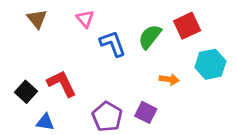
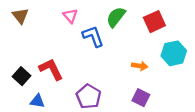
brown triangle: (37, 19) -> (20, 16), moved
green semicircle: (150, 37) -> (116, 17), moved
purple square: (146, 112) -> (141, 98), moved

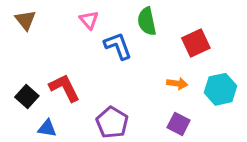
green semicircle: (116, 17) -> (147, 21), turned -50
red square: (154, 22) -> (196, 43), moved
cyan hexagon: (174, 53) -> (220, 89), moved

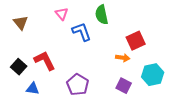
brown triangle: (25, 20) -> (21, 23), moved
red square: (196, 43) -> (136, 41), moved
cyan hexagon: (220, 89) -> (153, 75), moved

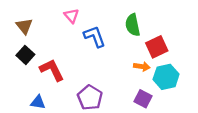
green semicircle: (102, 15) -> (133, 25), moved
black square: (19, 67) -> (25, 55), moved
cyan hexagon: (153, 75) -> (166, 77), moved

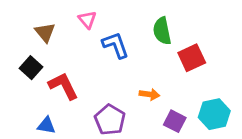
brown triangle: (24, 26) -> (45, 32), moved
orange arrow: (142, 66) -> (149, 94), moved
cyan hexagon: (166, 77) -> (214, 114), moved

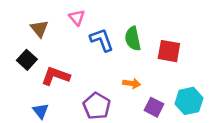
green semicircle: (162, 31) -> (133, 39), moved
red square: (192, 58) -> (169, 51), turned 35
red L-shape: (63, 86) -> (56, 76), turned -44
blue triangle: (46, 125) -> (41, 111), turned 42

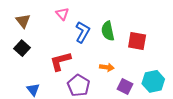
brown triangle: (39, 29) -> (23, 21), moved
blue L-shape: (102, 40) -> (83, 32), turned 50
red L-shape: (56, 76) -> (60, 61), moved, turned -35

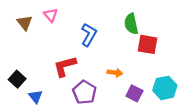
pink triangle: (62, 14) -> (51, 15), moved
green semicircle: (108, 31) -> (131, 24), moved
black square: (22, 48) -> (17, 79), moved

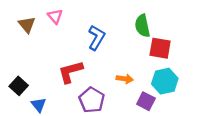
cyan hexagon: (165, 88) -> (165, 81), moved

